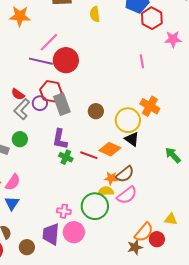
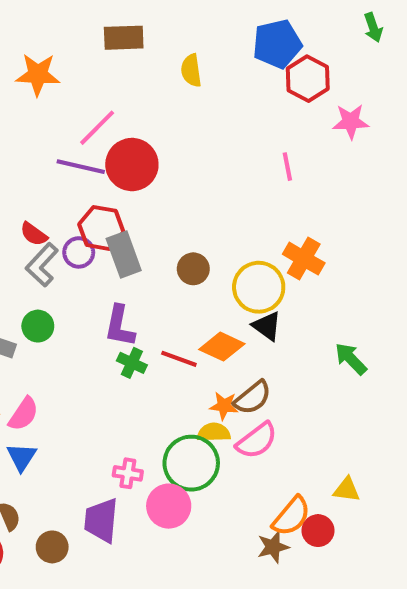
pink circle: (74, 232) -> (169, 506), moved

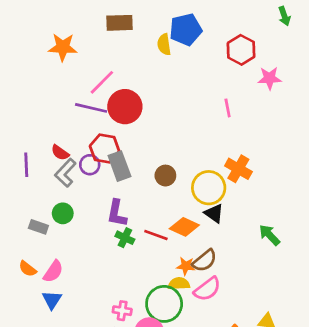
blue pentagon: (277, 44) -> (186, 30), moved

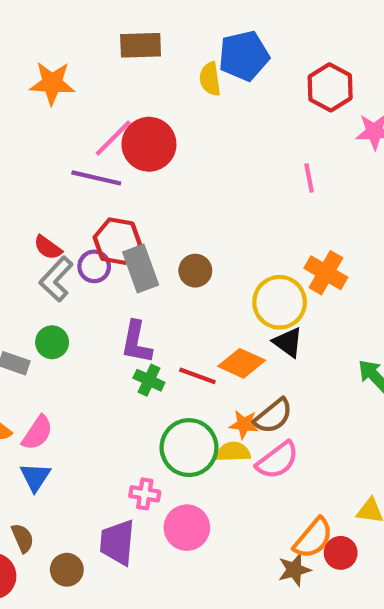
red circle: (125, 107) -> (149, 144), moved
brown circle: (165, 176) -> (195, 271), moved
green circle: (164, 304) -> (189, 448), moved

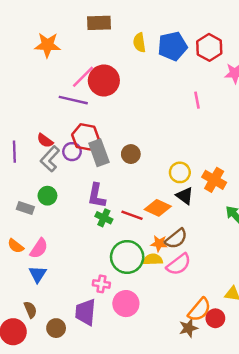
blue pentagon: (244, 56) -> (172, 46), moved
orange cross: (326, 273) -> (214, 180), moved
yellow circle: (280, 302) -> (180, 172), size x0.7

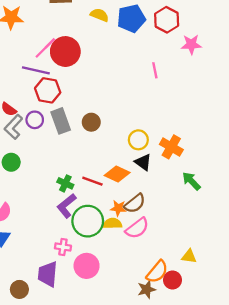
yellow semicircle: (139, 43) -> (99, 15), turned 120
red hexagon: (85, 137) -> (48, 90), moved
purple L-shape: (96, 196) -> (67, 206), moved, turned 40

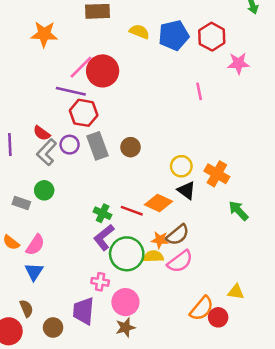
brown star: (147, 289) -> (125, 327), moved

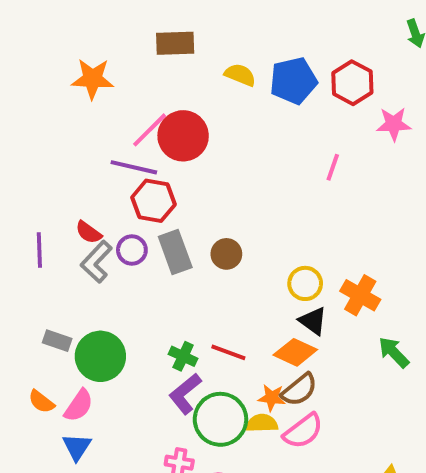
pink line: (199, 91) -> (333, 167), turned 30
green circle: (44, 190) -> (100, 356), moved, size x1.6
orange diamond: (158, 203) -> (295, 352), moved

